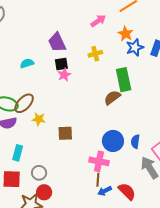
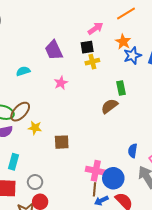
black square: (61, 64) -> (87, 47), moved
green rectangle: (124, 80) -> (121, 88), size x0.6
blue circle: (113, 141) -> (113, 178), moved

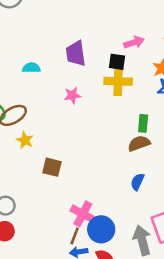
yellow cross: (92, 62) -> (118, 81), size x1.5
brown semicircle: (109, 106) -> (139, 143), moved
blue semicircle: (133, 151) -> (137, 182), moved

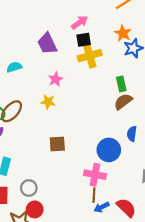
pink arrow: (134, 42) -> (80, 22), moved
yellow star: (25, 140) -> (48, 102), moved
blue circle: (101, 229) -> (109, 150), moved

